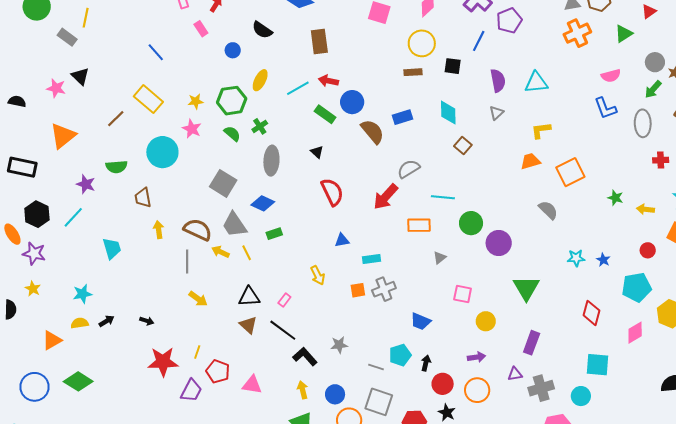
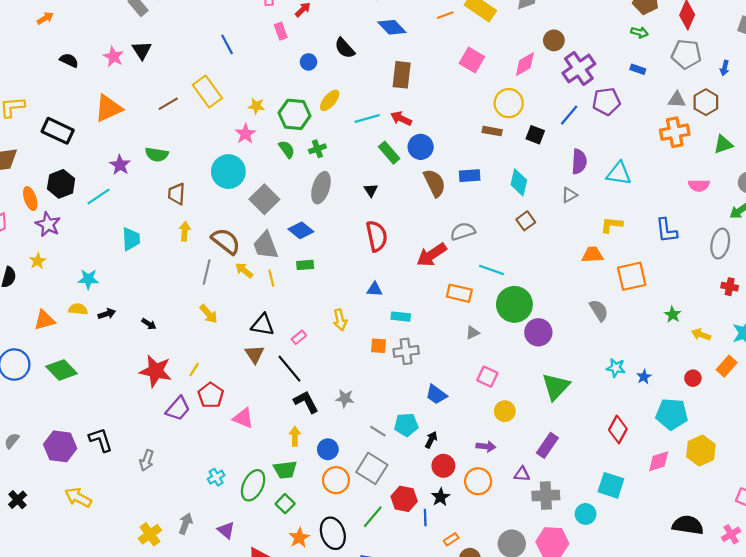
blue L-shape: (605, 108) -> (666, 230), moved
cyan circle: (162, 152) -> (228, 172), moved
green circle: (471, 223) -> (514, 304), size x1.4

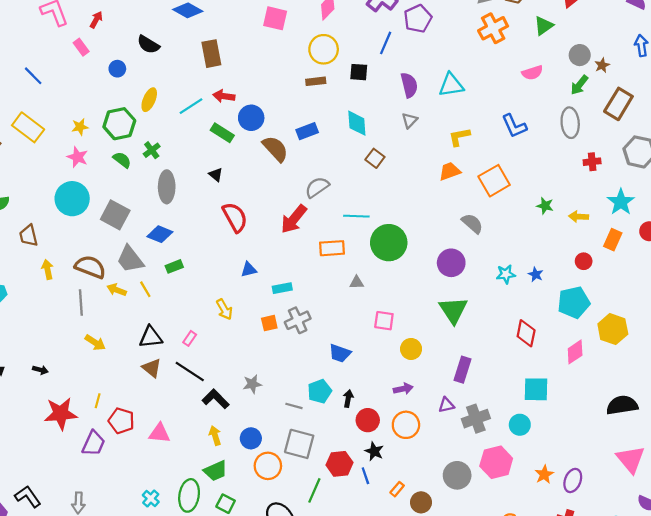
purple circle: (538, 332) -> (451, 263), moved
gray triangle: (473, 333) -> (357, 282), turned 40

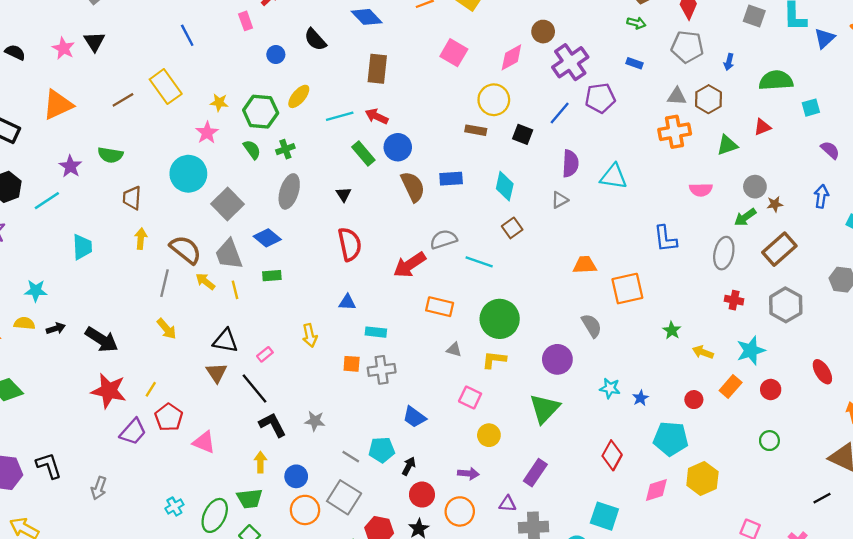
yellow L-shape: (459, 137) -> (494, 360), moved
cyan line: (356, 216) -> (479, 262), moved
black arrow: (40, 370) -> (102, 340), size x2.0

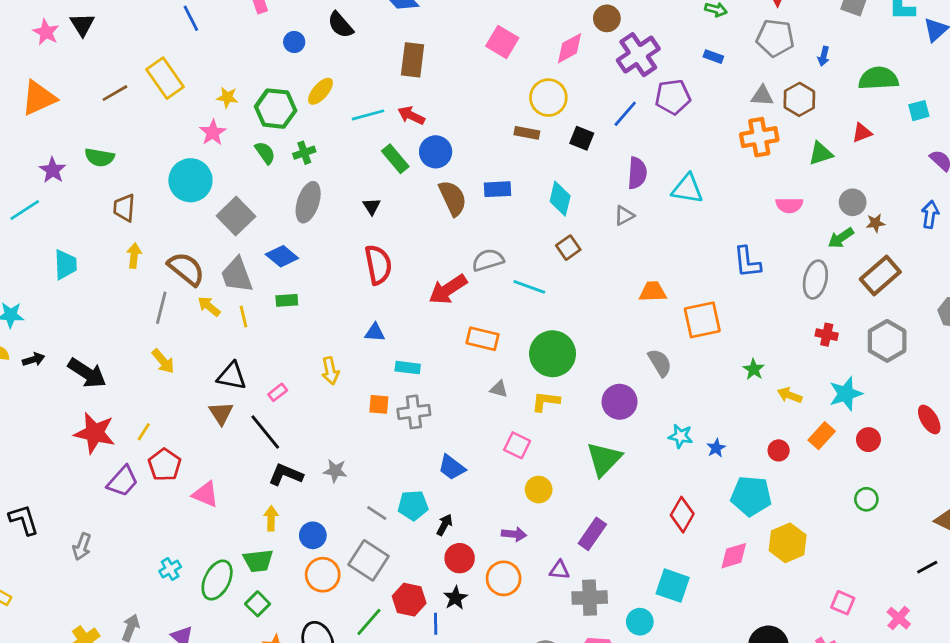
black L-shape: (272, 425) -> (286, 475), turned -40

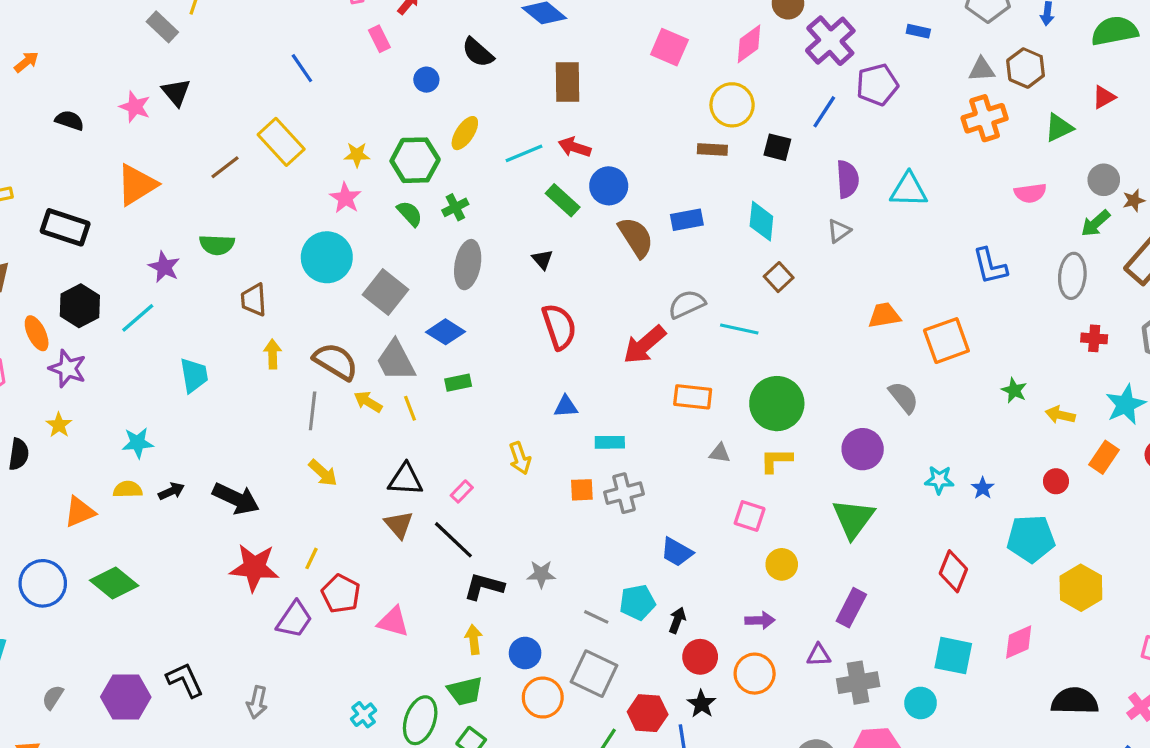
pink diamond: (734, 556) -> (1019, 642), moved

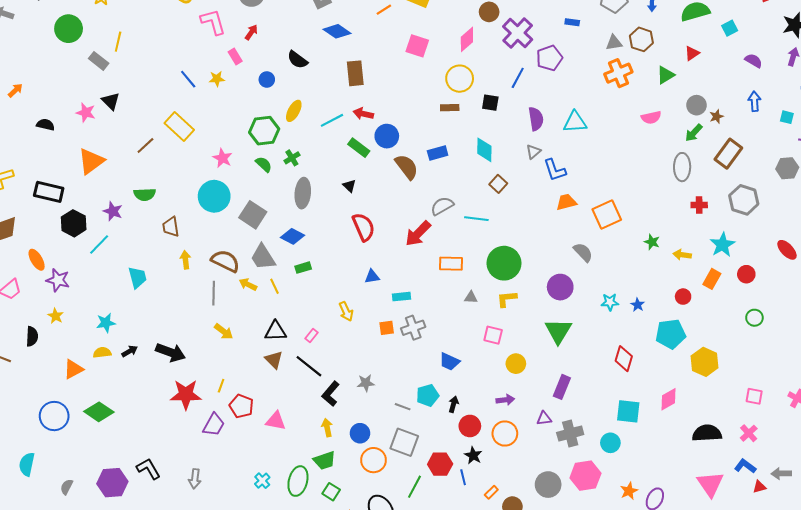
yellow star: (357, 155) -> (217, 79), moved
blue L-shape: (990, 266) -> (555, 170), moved
black hexagon: (80, 306) -> (74, 223), moved
black L-shape: (484, 586) -> (331, 394), turned -60

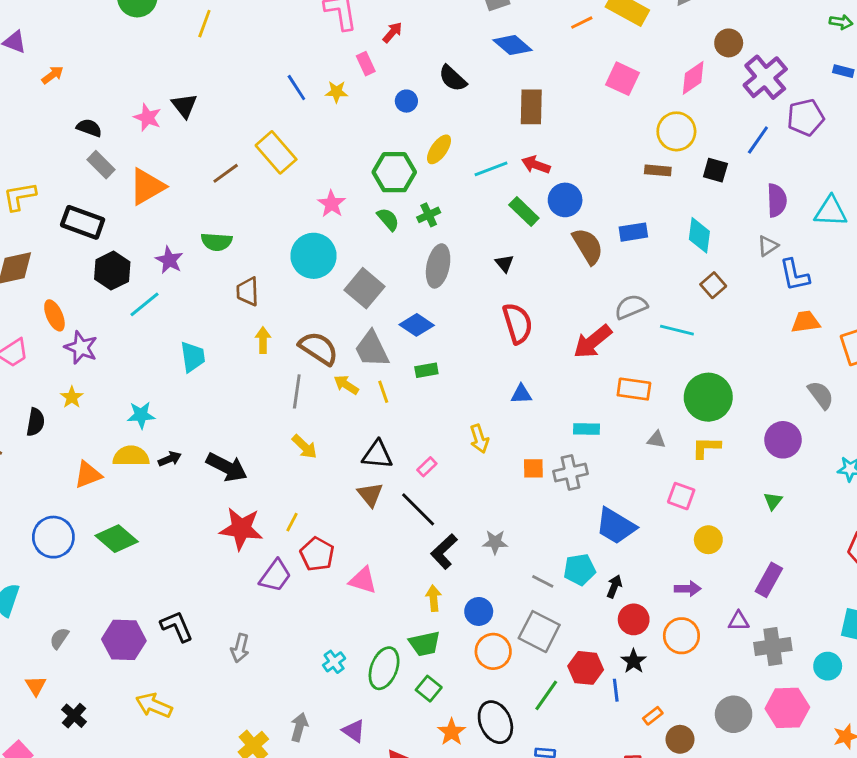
gray rectangle: (99, 61) -> (101, 165), moved
cyan rectangle: (402, 297) -> (586, 429), moved
green triangle: (558, 331) -> (773, 501), size x0.5
yellow semicircle: (102, 353) -> (131, 456), size x1.4
blue trapezoid: (449, 362) -> (616, 526), size x1.4

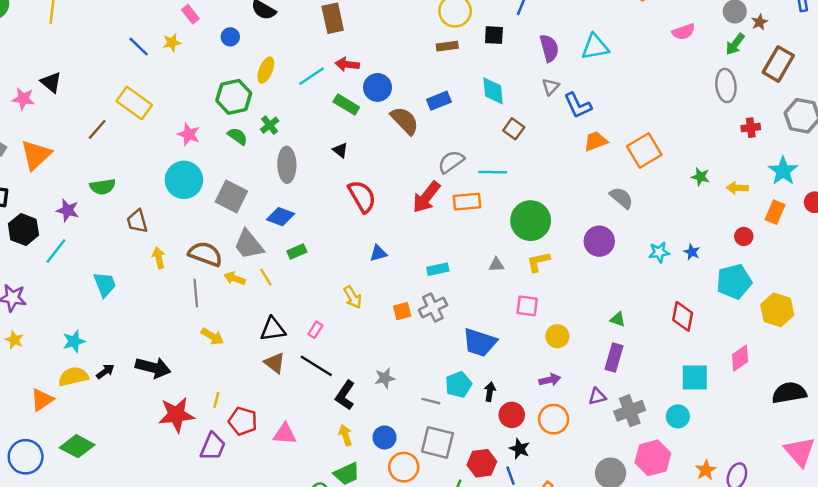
orange rectangle: (634, 389) -> (467, 202), moved
green triangle: (773, 501) -> (618, 319), moved, turned -35

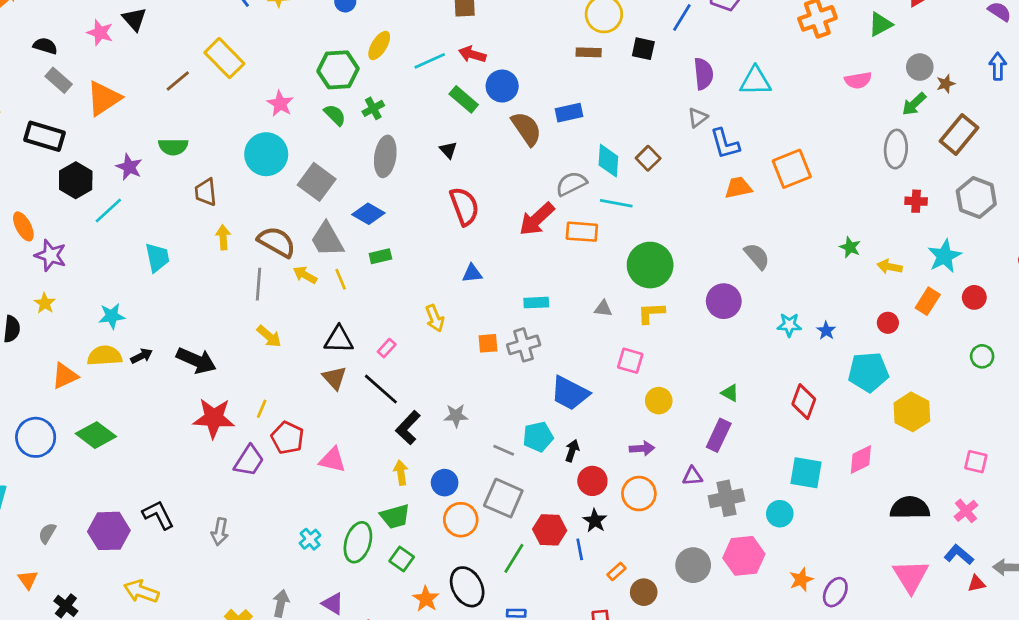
cyan diamond: (493, 91) -> (608, 161), moved
orange square: (644, 151) -> (792, 169), moved

